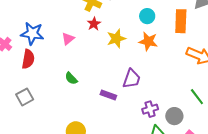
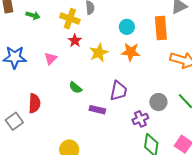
red semicircle: (28, 59) -> (34, 103), moved
green semicircle: (71, 78) -> (76, 88), moved
gray circle: (174, 116) -> (158, 102), moved

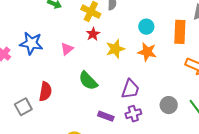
green semicircle: (76, 88) -> (88, 81), size x1.5
purple rectangle: (97, 110) -> (106, 116), moved
purple cross: (140, 119) -> (133, 114), moved

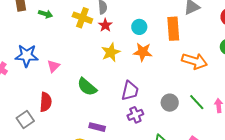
red star: (93, 34) -> (105, 25), moved
pink triangle: (67, 49) -> (53, 66), moved
purple rectangle: (106, 116) -> (97, 127), moved

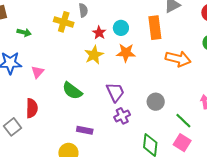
green arrow: (46, 14) -> (24, 32), moved
red star: (105, 25) -> (99, 33), moved
purple trapezoid: (130, 91) -> (115, 92), turned -35
green line: (197, 102) -> (183, 121), moved

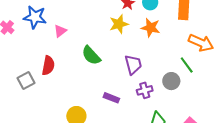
purple cross: (122, 116) -> (145, 90), moved
green line: (183, 121) -> (187, 65), moved
purple rectangle: (85, 130) -> (111, 98), moved

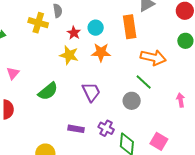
yellow star: (119, 24) -> (69, 55), turned -30
green semicircle: (91, 55) -> (48, 91), turned -75
purple cross: (145, 90) -> (106, 128), moved, turned -35

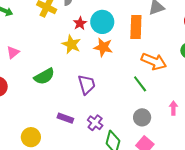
cyan circle: (96, 28) -> (102, 22), size x1.5
gray circle: (132, 101) -> (142, 117), moved

